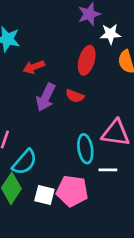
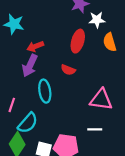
purple arrow: (46, 97) -> (30, 66), moved
cyan ellipse: (85, 149) -> (45, 91), moved

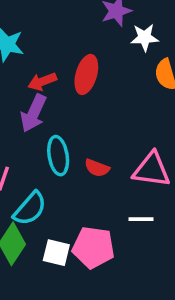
red ellipse: (78, 41) -> (86, 74), moved
red semicircle: (68, 70) -> (97, 168), moved

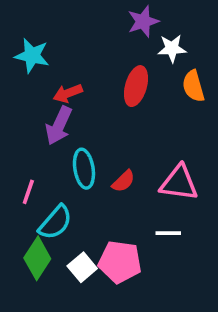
red ellipse: (86, 74) -> (136, 86), moved
red semicircle: (97, 168) -> (123, 181), turned -65
white square: (56, 253) -> (82, 267), turned 36

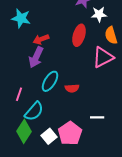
cyan ellipse: (84, 169) -> (50, 81), turned 40
red semicircle: (123, 181) -> (72, 88), turned 40
pink triangle: (179, 183) -> (103, 57), moved, turned -35
pink pentagon: (120, 262) -> (70, 133), turned 30

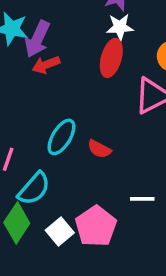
white star: (99, 14) -> (120, 27), moved
purple arrow: (36, 57) -> (37, 39), moved
red semicircle: (72, 88) -> (99, 149), turned 32

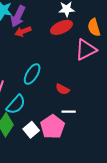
red ellipse: (111, 58) -> (62, 27), turned 50
red semicircle: (99, 149) -> (63, 89), moved
white line: (142, 199) -> (69, 112), moved

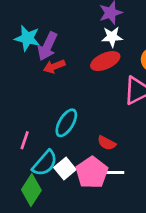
pink pentagon: (52, 127) -> (92, 173), moved
white square: (31, 130) -> (65, 168), moved

